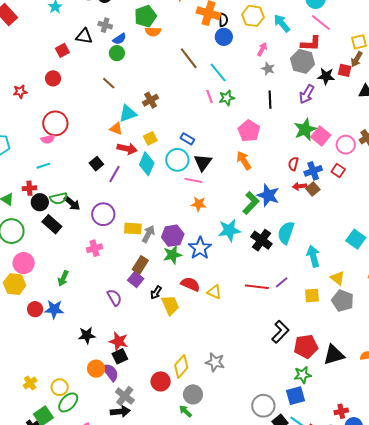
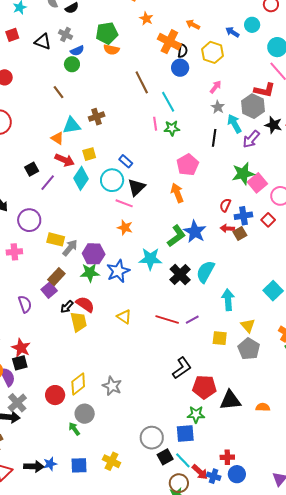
cyan arrow: (282, 23) -> (234, 124), moved
red square: (62, 50) -> (12, 35), moved
red semicircle: (190, 284) -> (85, 304), moved

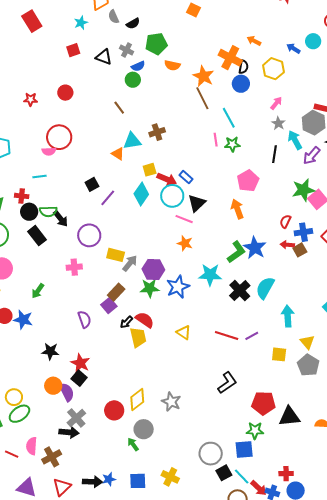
orange star: (146, 19) -> (203, 76), moved, size x1.5
green pentagon: (107, 33) -> (156, 44), moved
red arrow: (65, 160) -> (167, 179), moved
black square: (20, 363) -> (79, 378), turned -35
black L-shape: (182, 368) -> (227, 383), moved

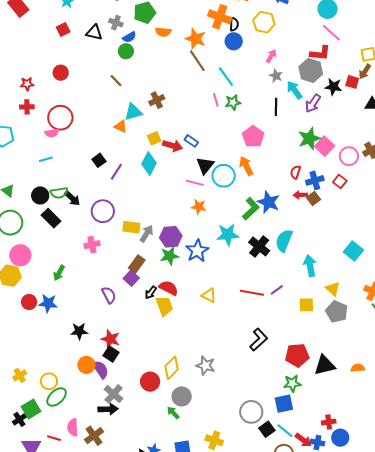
red cross: (22, 196) -> (27, 107), moved
cyan circle: (172, 196) -> (224, 176), moved

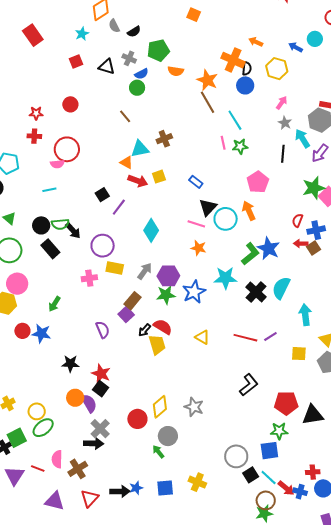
red arrow: (172, 146) -> (138, 181), moved
cyan diamond: (149, 163) -> (151, 230), moved
yellow rectangle: (131, 227) -> (115, 268), moved

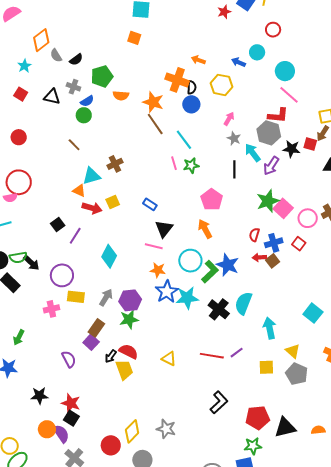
red square: (76, 62) -> (21, 94), turned -32
cyan circle: (226, 219) -> (190, 261), moved
blue star: (194, 292) -> (167, 292), moved

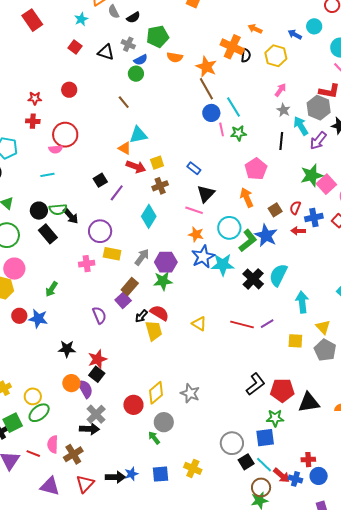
blue circle: (191, 104) -> (211, 113), moved
brown cross: (115, 164) -> (160, 186), moved
brown square: (273, 261) -> (275, 210), moved
black L-shape: (219, 402) -> (256, 384), moved
red star: (71, 403) -> (97, 359), turned 30

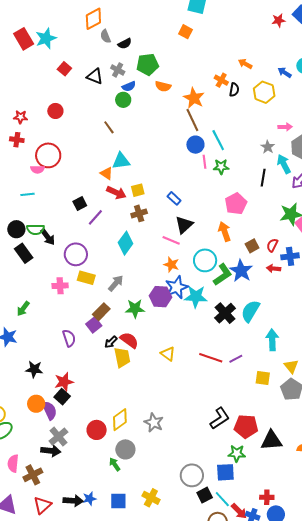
cyan star: (81, 19) -> (46, 38), moved, size x1.5
orange cross: (232, 47) -> (221, 80), size x0.6
pink arrow: (280, 90) -> (285, 127), moved, turned 48
purple hexagon: (166, 262) -> (161, 297), moved

